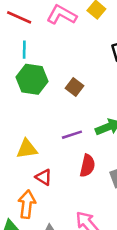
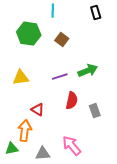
cyan line: (24, 50) -> (53, 11), moved
yellow triangle: (27, 149) -> (21, 78), moved

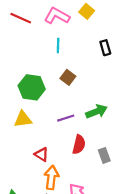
green hexagon: (29, 34) -> (32, 87), moved
orange arrow: (25, 131) -> (51, 177), moved

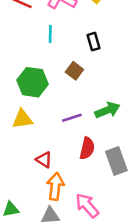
cyan line: (58, 46) -> (50, 34), moved
black rectangle: (105, 48) -> (93, 42), moved
gray rectangle: (104, 155) -> (116, 161), size x1.5

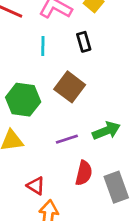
black rectangle: (93, 42) -> (84, 42), moved
brown square: (74, 71) -> (70, 87), size x1.5

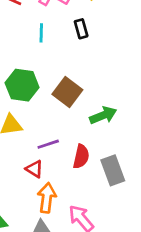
brown square: (70, 87) -> (67, 92), moved
purple line: (67, 139) -> (48, 144), moved

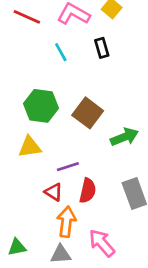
cyan line: (41, 33) -> (61, 52), turned -30
red semicircle: (81, 157) -> (88, 191), moved

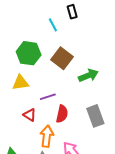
cyan line: (61, 52) -> (53, 25), moved
red triangle: (54, 192) -> (30, 115), moved

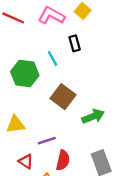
green hexagon: (29, 53) -> (25, 73), moved

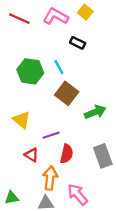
black rectangle: (75, 43) -> (78, 43), turned -48
cyan line: (53, 58) -> (59, 67), moved
yellow triangle: (16, 124) -> (22, 120), turned 48

